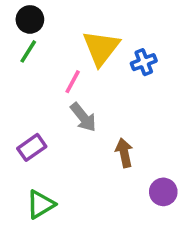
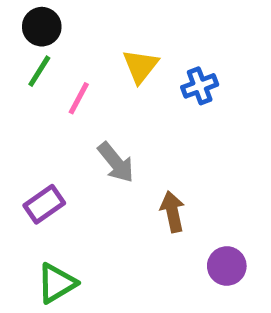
yellow triangle: (101, 48) -> (140, 66), size x0.7
pink line: (73, 82) -> (79, 98), moved

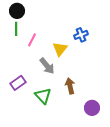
yellow triangle: (140, 66) -> (60, 49), moved
green line: (39, 71) -> (16, 29), turned -32
green triangle: (57, 283) -> (43, 96), moved, turned -42

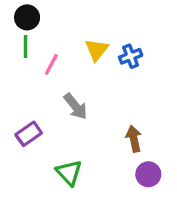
yellow triangle: (60, 49) -> (97, 50), moved
brown arrow: (70, 86) -> (134, 139), moved
green triangle: (43, 96) -> (69, 173), moved

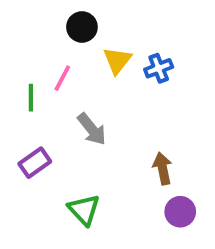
black circle: (27, 17) -> (82, 27), moved
green line: (25, 47) -> (31, 98), moved

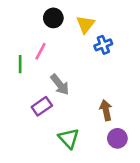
yellow triangle: (117, 60) -> (85, 24), moved
purple rectangle: (35, 163) -> (42, 106), moved
green triangle: (84, 210) -> (69, 138), moved

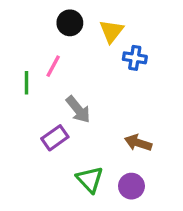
blue cross: (103, 45) -> (135, 58), turned 30
brown arrow: (106, 110) -> (138, 143), turned -60
purple circle: (117, 138) -> (131, 186), moved

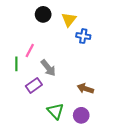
pink line: (53, 66) -> (30, 50), moved
green line: (27, 83) -> (16, 64), moved

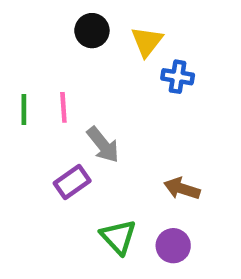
pink line: (30, 50) -> (63, 107), turned -32
green line: (16, 64) -> (24, 110), moved

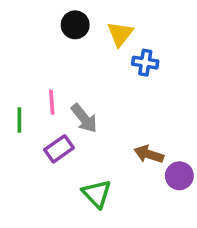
pink line: (63, 107) -> (52, 102), moved
green line: (24, 110) -> (19, 120), moved
purple circle: (173, 246) -> (179, 176), moved

